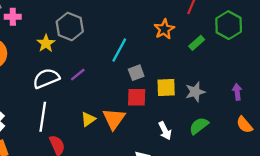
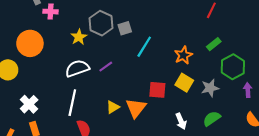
green hexagon: (229, 25) -> (233, 67), moved
orange star: (164, 29) -> (183, 55), moved
gray square: (136, 73) -> (125, 28), moved
yellow square: (166, 88) -> (184, 83), turned 30

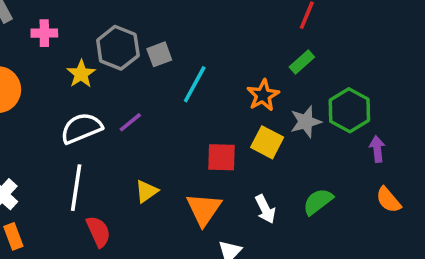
pink cross: (51, 12) -> (44, 33), moved
green rectangle: (214, 44) -> (302, 62), moved
gray star: (210, 88) -> (306, 122), moved
orange triangle: (136, 108) -> (204, 209), moved

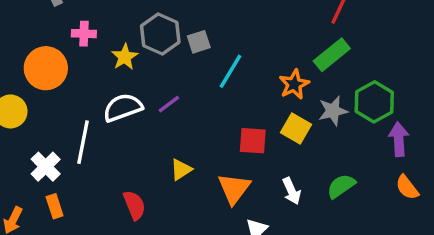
pink cross: (44, 33) -> (84, 34), moved
green rectangle: (302, 62) -> (332, 55), size x1.5
purple arrow: (377, 149) -> (399, 139), size x1.4
white line: (76, 188) -> (83, 142), moved

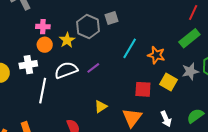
gray square: (199, 42) -> (112, 18), moved
orange circle: (46, 68) -> (45, 45), moved, size x0.6
orange star: (294, 84) -> (156, 55), moved, turned -30
white cross: (46, 167) -> (28, 65), moved, turned 36

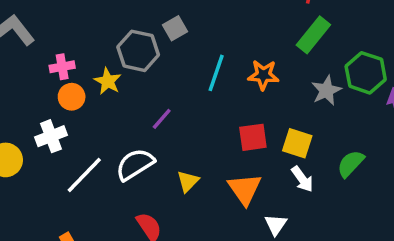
white semicircle: (66, 70) -> (135, 164), moved
yellow square: (168, 82) -> (297, 143), moved
white line: (43, 91) -> (84, 175), turned 45

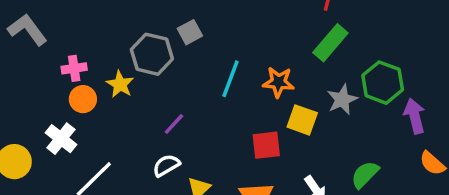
white cross: (51, 136) -> (61, 139), turned -32
yellow square: (297, 143) -> (302, 120), moved
white semicircle: (135, 164) -> (166, 165), moved, size x0.7

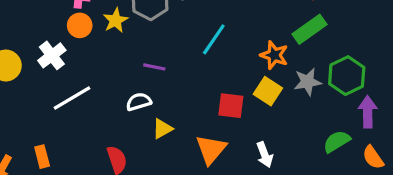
orange star: (278, 82) -> (274, 55), moved
purple line: (174, 124) -> (154, 67), turned 45
green semicircle: (365, 175) -> (337, 141), moved

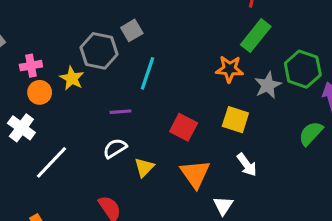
cyan line: (214, 39) -> (148, 73), moved
yellow square: (268, 91) -> (235, 120), moved
red square: (231, 106) -> (184, 127), moved, turned 36

